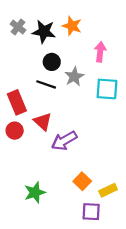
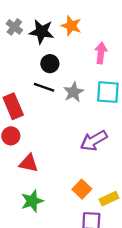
gray star: (74, 77) -> (74, 92), moved
red triangle: (43, 122) -> (29, 163), moved, turned -30
purple arrow: (64, 141) -> (94, 141), moved

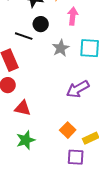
pink arrow: (101, 53) -> (73, 16), moved
black line: (44, 87) -> (24, 36), moved

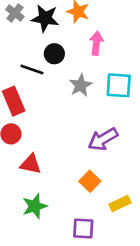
orange square: (68, 130) -> (90, 181), moved
purple square: (76, 157) -> (83, 229), moved

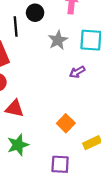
black line: (32, 70) -> (16, 26), turned 66
purple arrow: (103, 139) -> (77, 72), moved, size x0.6

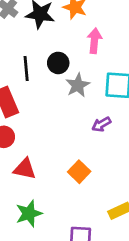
black circle: (35, 13) -> (58, 63), moved
orange square: (66, 123) -> (79, 172), moved

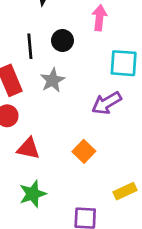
gray star: (78, 85) -> (53, 80), moved
purple arrow: (101, 124) -> (107, 103), size x1.5

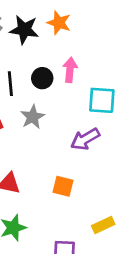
pink arrow: (99, 18) -> (70, 70), moved
orange square: (84, 151) -> (63, 186), turned -30

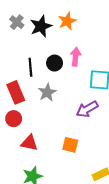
orange star: (59, 23) -> (67, 21), turned 30
black star: (24, 30) -> (41, 26), turned -30

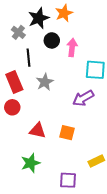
gray cross: (17, 22) -> (18, 32), moved
black circle: (55, 63) -> (52, 40), moved
red triangle: (29, 143) -> (38, 131), moved

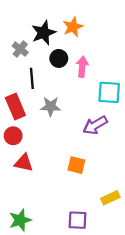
gray star: (45, 82) -> (51, 106), turned 30
red triangle: (38, 131) -> (24, 163), moved
green star: (31, 163) -> (20, 220), moved

